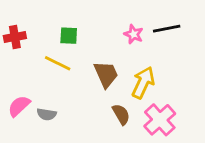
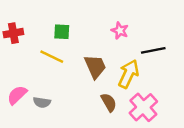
black line: (167, 29) -> (153, 50), moved

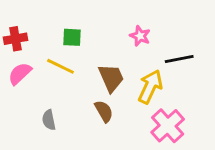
pink semicircle: (17, 95) -> (20, 74), moved
gray semicircle: (42, 102) -> (49, 120), turned 70
brown semicircle: (109, 102) -> (104, 111), moved

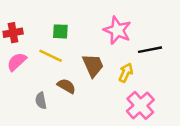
pink star: (140, 36) -> (117, 30), size x1.6
yellow arrow: (150, 87) -> (126, 73), size x0.7
brown semicircle: (104, 111) -> (66, 86), moved, turned -30

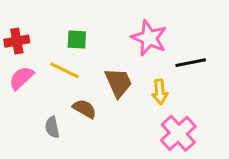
yellow arrow: (126, 73) -> (160, 92), turned 150

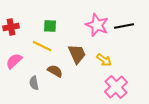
black line: (191, 63) -> (124, 26), moved
pink semicircle: (21, 78) -> (14, 61), moved
yellow arrow: (160, 92) -> (104, 60), turned -49

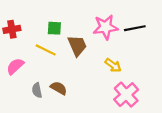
pink star: (97, 25) -> (105, 27), turned -30
brown trapezoid: (77, 54) -> (77, 46), moved
brown semicircle: (55, 71) -> (59, 88), moved

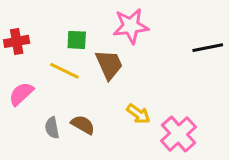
pink star: (105, 27) -> (131, 26), moved
black line: (135, 28) -> (208, 48), moved
yellow arrow: (113, 65) -> (138, 114), moved

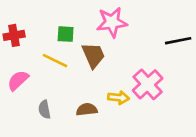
yellow arrow: (138, 114) -> (119, 98), turned -30
brown semicircle: (83, 125) -> (87, 110), moved, turned -36
pink cross: (178, 134) -> (148, 84), moved

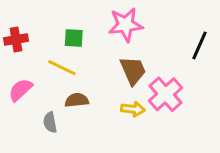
black line: (178, 41) -> (200, 45), turned -55
brown trapezoid: (93, 55) -> (133, 71), moved
brown semicircle: (87, 110) -> (77, 100), moved

